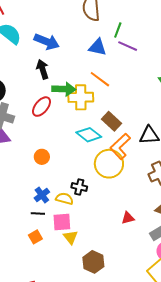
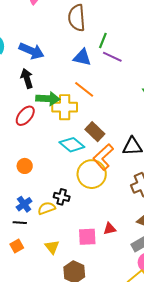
yellow semicircle: (64, 199) -> (47, 208), turned -36
pink square: (62, 222) -> (87, 237), moved

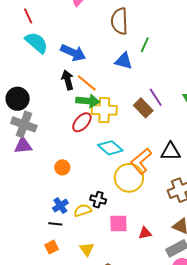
purple line: (112, 57) -> (156, 97), moved, turned 30
orange line: (84, 89) -> (87, 83), moved
red ellipse: (25, 116) -> (82, 122), moved
brown rectangle: (95, 132) -> (143, 108), moved
pink square: (87, 237) -> (118, 223), moved

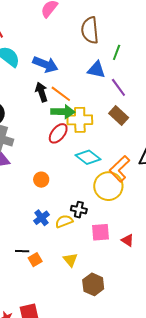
purple line: (156, 97) -> (118, 87), moved
black line: (55, 224) -> (22, 251), moved
red triangle: (145, 233) -> (128, 240), turned 48

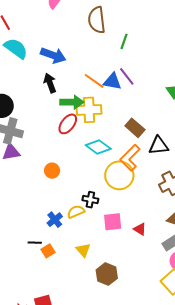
blue triangle: (96, 70) -> (112, 81), moved
orange line: (61, 94) -> (94, 81), moved
brown rectangle: (119, 116) -> (135, 128), moved
blue cross: (41, 218) -> (55, 220), moved

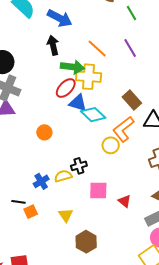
green line: (124, 41) -> (132, 13), turned -56
blue triangle: (112, 81) -> (78, 103), moved
yellow circle: (119, 175) -> (111, 145), size x0.6
black cross: (90, 200) -> (79, 166), turned -35

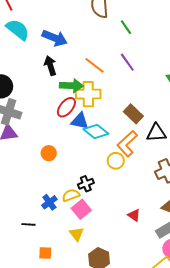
pink square: (98, 191) -> (81, 209), moved, turned -36
orange square: (31, 212) -> (45, 253), moved, turned 32

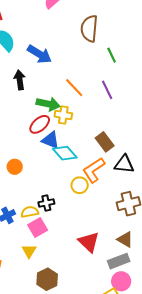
black arrow: (50, 66) -> (20, 80), moved
yellow cross: (88, 94) -> (63, 115), size x0.7
red triangle: (134, 215) -> (89, 242), size x1.6

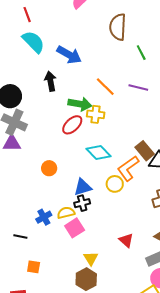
purple line: (107, 90) -> (138, 88), turned -48
blue triangle: (51, 140) -> (83, 187), moved, turned -36
brown rectangle: (105, 142) -> (145, 151), moved
red triangle: (89, 242) -> (126, 240), size x0.7
yellow triangle: (29, 251) -> (91, 258), moved

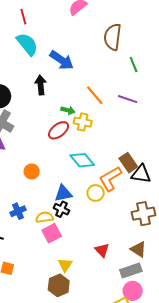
green arrow: (80, 104) -> (68, 110), size x0.6
black cross: (82, 203) -> (61, 209), turned 35
blue cross: (44, 217) -> (18, 211), moved

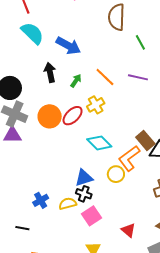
green arrow: (68, 110) -> (76, 81), moved, turned -64
yellow cross: (83, 122) -> (96, 105), turned -36
orange circle: (32, 171) -> (50, 116), moved, size x1.5
pink square: (52, 233) -> (92, 216), moved

